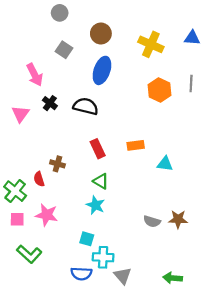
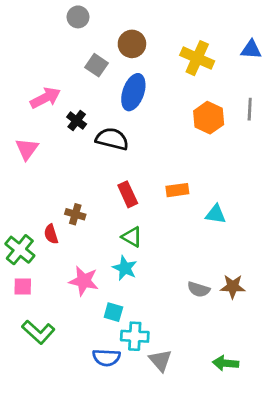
gray square: (64, 50) -> (96, 65), moved
pink arrow: (35, 75) -> (45, 98), turned -90
black cross: (50, 103) -> (77, 121), moved
pink star: (47, 215) -> (84, 281), moved

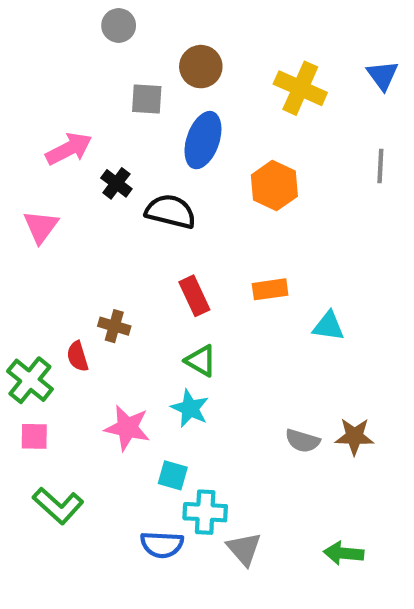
blue triangle: (251, 50) -> (383, 75), turned 50
gray square: (96, 65) -> (147, 99), turned -30
orange hexagon: (209, 118) -> (274, 186), moved

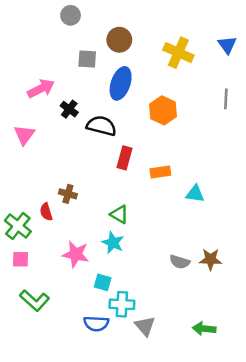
red rectangle: (194, 296) -> (124, 158), moved, turned 40

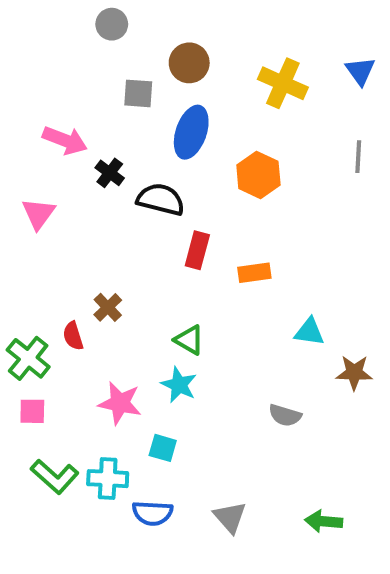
pink arrow: (41, 89) -> (65, 140), turned 48
brown cross: (68, 194) -> (108, 307), turned 30
cyan triangle: (195, 194) -> (309, 332), moved
brown star: (211, 259) -> (354, 373), moved
cyan cross: (122, 304) -> (108, 479), moved

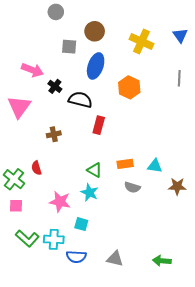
pink triangle: (38, 214) -> (19, 107), size x1.4
orange rectangle: (254, 273) -> (125, 164), moved
brown cross: (108, 307) -> (54, 134), moved, turned 32
gray semicircle: (285, 415) -> (132, 187), moved
gray triangle: (230, 517) -> (115, 259), turned -36

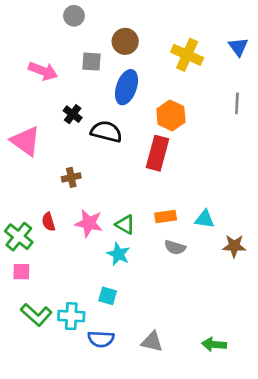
pink arrow: (32, 70) -> (43, 71), moved
pink triangle: (19, 107) -> (26, 141), turned -30
red rectangle: (99, 125) -> (157, 153), moved, size x1.4
pink star: (60, 202) -> (89, 223), moved

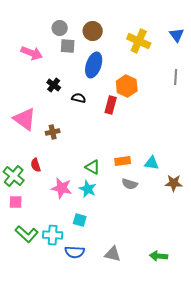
gray circle: (74, 16) -> (60, 28), moved
black semicircle: (106, 132) -> (79, 98), size x0.6
pink triangle: (26, 141) -> (25, 119), moved
red rectangle: (157, 153) -> (111, 105), moved, size x0.7
pink star: (89, 223) -> (62, 188), moved

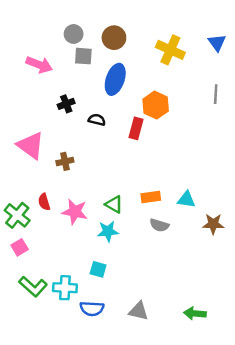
black cross: (54, 85) -> (66, 104), turned 32
pink star: (62, 188) -> (75, 212), moved
cyan star: (88, 189) -> (108, 231), turned -30
pink square: (16, 202) -> (20, 247), turned -32

